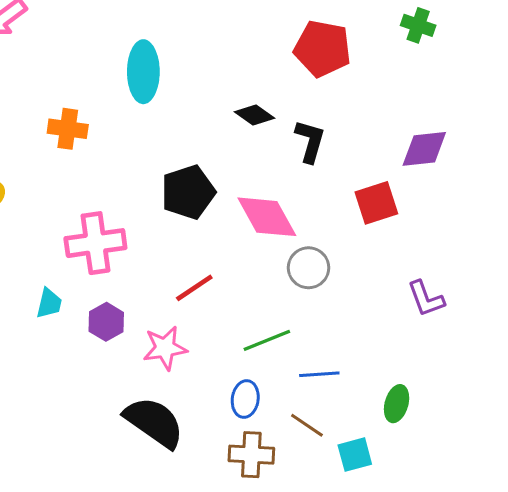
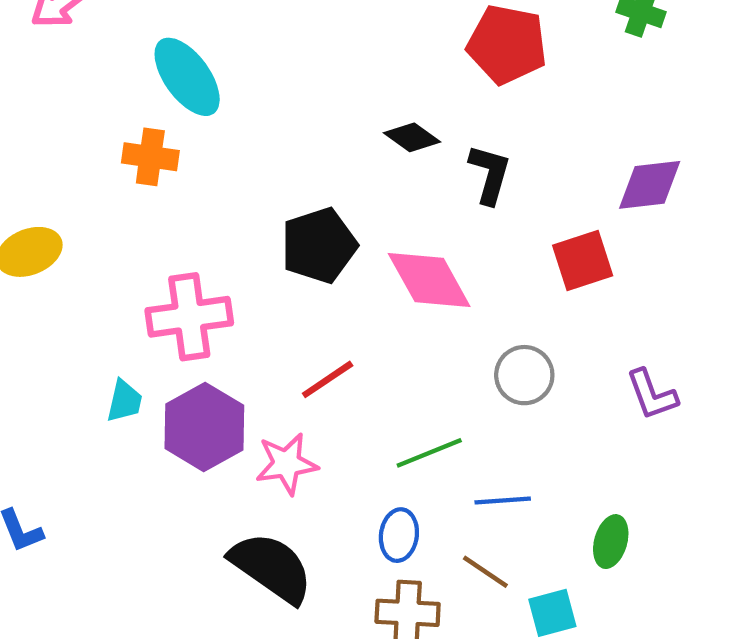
cyan ellipse: (143, 72) -> (187, 77), moved, turned -36
gray circle: (309, 268) -> (524, 375), moved
purple hexagon: (106, 322) -> (204, 427), size x1.6

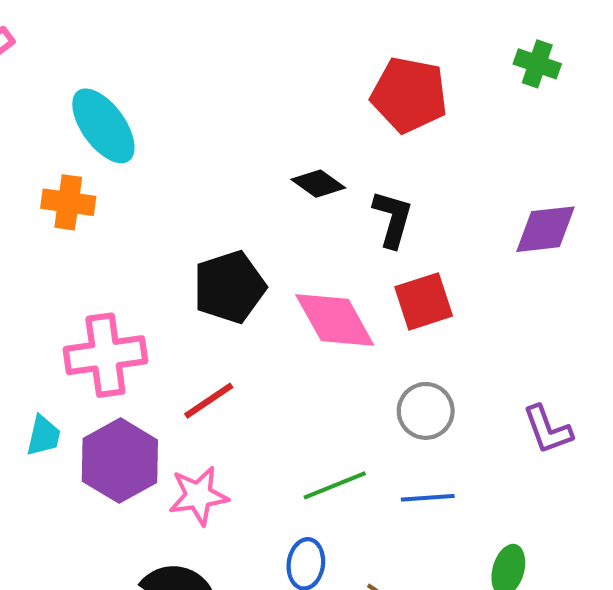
red square: (583, 261) -> (424, 301), moved
red line: (328, 379) -> (209, 401), moved
blue line: (503, 500) -> (428, 498), moved

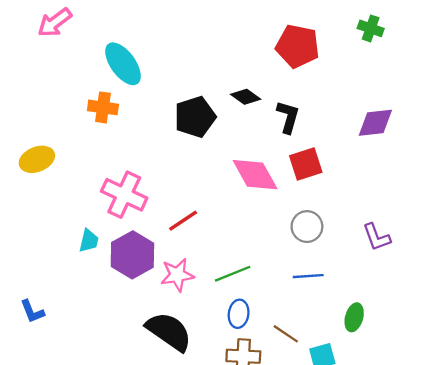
black pentagon: (229, 287) -> (195, 117), moved
pink cross: (105, 355) -> (124, 195), turned 33
green line: (335, 485) -> (233, 274), moved

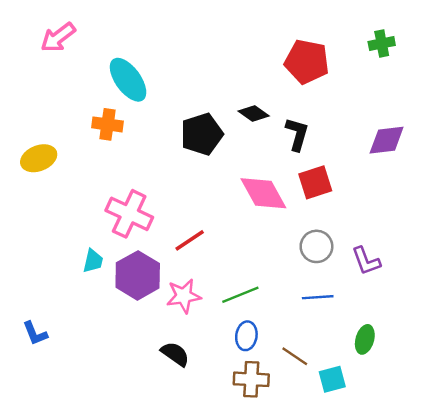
green cross: (371, 28) -> (382, 43), turned -30
yellow ellipse: (37, 159) -> (39, 158), moved
purple L-shape: (377, 237) -> (366, 261), moved
black semicircle: (169, 331) -> (175, 354), size x0.6

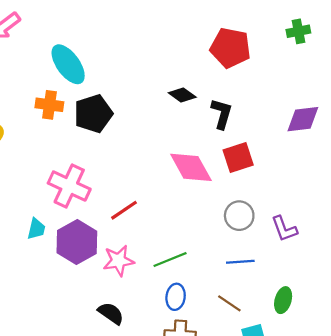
black pentagon: (202, 134) -> (93, 114), moved
brown line: (295, 356) -> (229, 303), moved

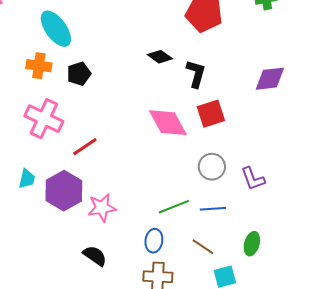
black pentagon: (93, 114) -> (79, 74), size x0.7
pink cross: (69, 186) -> (44, 119), moved
red line: (124, 210) -> (85, 147), moved
green line: (170, 260) -> (174, 207), moved

